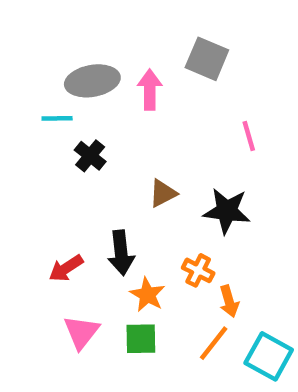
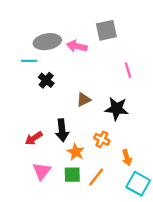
gray square: (207, 59) -> (106, 30), turned -35
pink arrow: (150, 90) -> (77, 46), turned -78
orange arrow: (229, 301) -> (127, 158), moved
orange line: (214, 343) -> (96, 177), moved

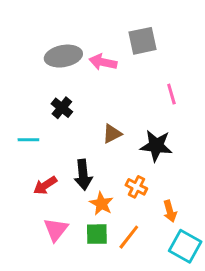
cyan line: (29, 61) -> (28, 140), moved

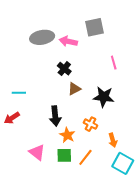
black cross: (62, 108) -> (64, 69), moved
red arrow: (45, 185) -> (12, 118), moved
pink triangle: (56, 229) -> (37, 152), turned -30

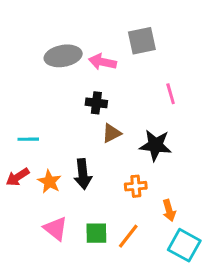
black cross: (64, 69) -> (96, 103), turned -32
orange cross: (90, 124) -> (136, 186), turned -32
orange star: (67, 135) -> (49, 182), moved

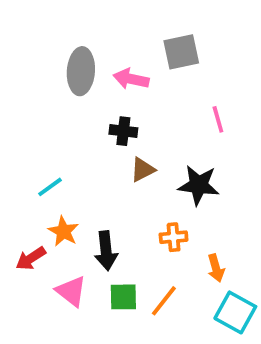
gray ellipse: (63, 56) -> (81, 71), turned -76
cyan line: (28, 139) -> (50, 187), moved, turned -35
black arrow: (83, 174) -> (106, 251), moved
red arrow: (18, 177) -> (31, 258), moved

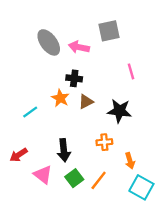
gray ellipse: (81, 71) -> (49, 42), turned -40
orange star: (64, 231) -> (60, 98), moved
green square: (123, 297) -> (74, 178), turned -36

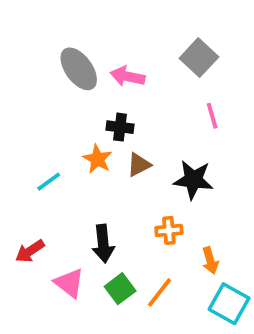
gray square: (109, 31) -> (199, 58), moved, turned -35

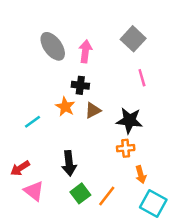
pink arrow: (128, 76) -> (85, 51), turned 85
orange cross: (169, 230) -> (126, 148), moved
pink triangle: (69, 283) -> (34, 191), moved

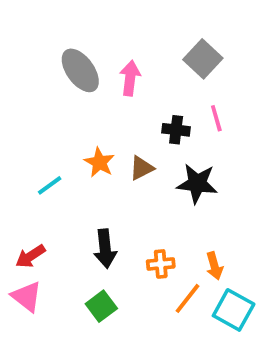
black cross: (80, 85) -> (176, 130), moved
orange cross: (126, 148) -> (161, 264), moved
pink triangle: (34, 191) -> (27, 297), moved
green square: (80, 193) -> (101, 306), moved
orange line: (107, 196) -> (188, 298), moved

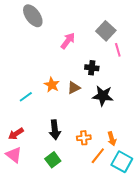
gray ellipse: (80, 70) -> (33, 16), moved
pink arrow: (130, 78) -> (68, 41), turned 30
pink line: (216, 118) -> (118, 50), moved

